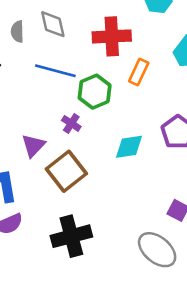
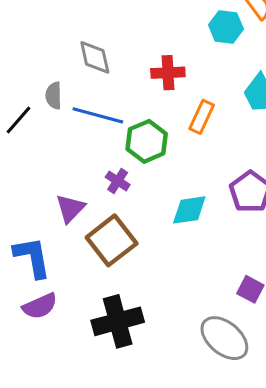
gray semicircle: (17, 32) -> (54, 96), moved
red cross: (112, 36) -> (168, 73), size x0.7

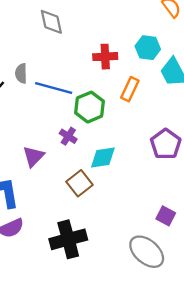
cyan hexagon: (226, 27) -> (148, 48), moved
gray diamond: (95, 57) -> (51, 22), moved
cyan diamond: (189, 210) -> (103, 157), moved
brown square: (112, 240) -> (79, 183), moved, size x0.7

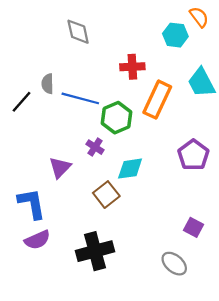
cyan hexagon: (148, 48) -> (175, 35), moved
orange rectangle: (130, 89) -> (157, 100), size x1.5
gray ellipse: (147, 252) -> (174, 264), size x0.7

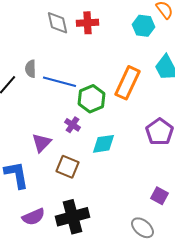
red cross: (132, 67) -> (88, 23), moved
brown square: (106, 195) -> (68, 167), moved, turned -30
purple semicircle: (37, 240) -> (34, 217), moved

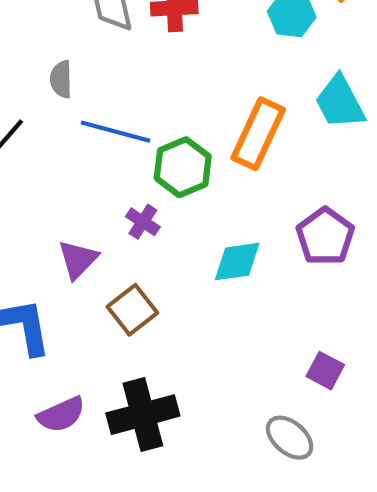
gray semicircle: (31, 69) -> (61, 79), moved
cyan diamond: (104, 144) -> (237, 262), moved
brown square: (68, 167) -> (132, 310), turned 30

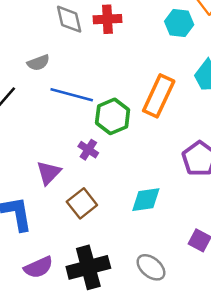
gray semicircle: (61, 79) -> (38, 63), turned -110
cyan diamond: (237, 262) -> (146, 200), moved
gray ellipse: (290, 438) -> (151, 267), moved

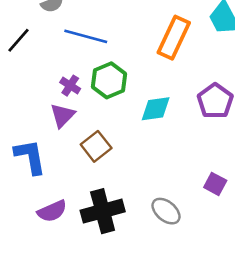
green hexagon: (113, 116) -> (109, 80), moved
purple cross: (88, 150) -> (70, 86), moved
cyan diamond: (146, 200) -> (156, 109), moved

